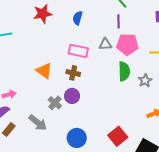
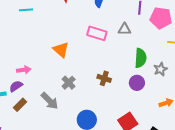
pink pentagon: (127, 44) -> (161, 18), moved
brown cross: (73, 73) -> (104, 78), moved
purple circle: (72, 96) -> (137, 83), moved

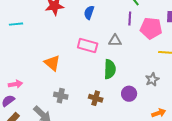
green semicircle: (141, 58) -> (110, 69), moved
brown cross: (104, 78) -> (96, 98), moved
gray cross: (69, 83) -> (61, 96), turned -32

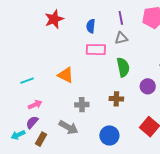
blue semicircle: (89, 13) -> (91, 26), moved
purple line: (130, 19) -> (121, 18), moved
cyan line: (16, 24) -> (27, 81), moved

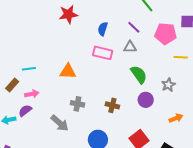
purple line: (121, 18) -> (134, 27), turned -48
green semicircle: (123, 67) -> (139, 74), moved, turned -36
orange triangle: (66, 75) -> (68, 71), turned -36
brown rectangle: (41, 139) -> (12, 85), moved

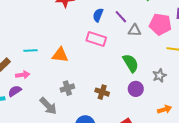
purple line: (134, 27) -> (121, 17), moved
gray triangle: (130, 47) -> (134, 30), moved
cyan line: (29, 69) -> (30, 51), moved
gray cross: (77, 104) -> (67, 88), turned -32

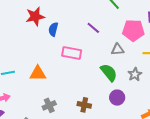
blue semicircle: (98, 15) -> (53, 29), moved
gray triangle: (134, 30) -> (118, 49), moved
gray star: (159, 76) -> (135, 74), moved

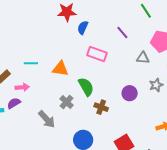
green semicircle: (109, 73) -> (86, 87), moved
purple circle: (117, 98) -> (130, 93), moved
gray cross: (49, 105) -> (67, 102), turned -32

